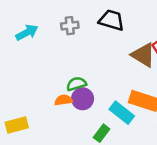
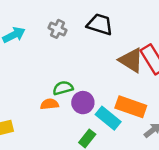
gray cross: (70, 26) -> (58, 29), turned 30
purple circle: (83, 99) -> (83, 103), moved

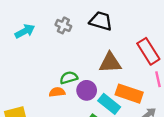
brown triangle: (131, 60) -> (110, 63), moved, turned -35

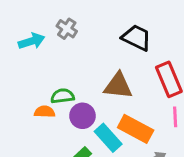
black trapezoid: (101, 21) -> (136, 38), moved
cyan arrow: (25, 31) -> (32, 41), moved

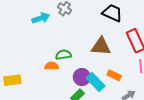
purple circle: (82, 116) -> (82, 77), moved
orange rectangle: (136, 129) -> (114, 75), size x0.6

